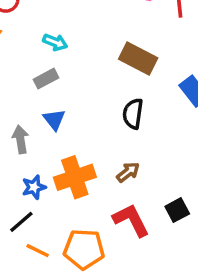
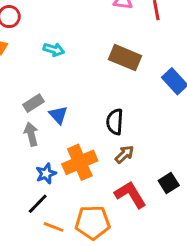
gray rectangle: (46, 79) -> (34, 103), moved
black semicircle: (133, 114) -> (115, 122), moved

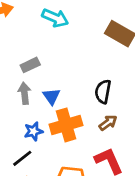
cyan arrow: (54, 50) -> (55, 18), size x1.4
blue triangle: (58, 115) -> (51, 96), moved

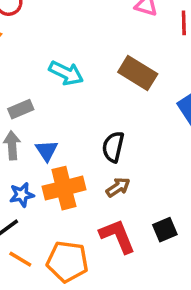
cyan arrow: (55, 18) -> (66, 73), moved

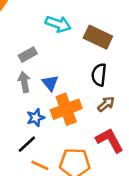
brown rectangle: (138, 73) -> (98, 37), moved

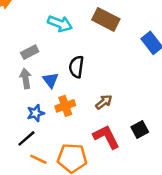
brown rectangle: (98, 37) -> (106, 19), moved
black semicircle: (99, 75) -> (76, 67), moved
orange cross: (66, 109) -> (65, 106), size x0.7

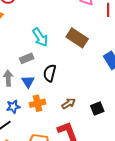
cyan arrow: (60, 24) -> (40, 37), turned 30
gray rectangle: (30, 52) -> (27, 58), moved
black square: (140, 129) -> (97, 108), moved

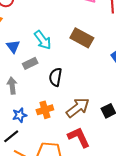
blue triangle: (28, 82) -> (13, 46), moved
brown arrow: (69, 103) -> (78, 108), size x1.6

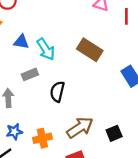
blue triangle: (13, 46) -> (21, 42), moved, turned -48
orange cross: (45, 110) -> (42, 138), moved

